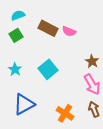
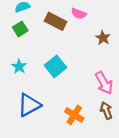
pink semicircle: (69, 31) -> (79, 14), moved
brown star: (92, 61) -> (103, 38), moved

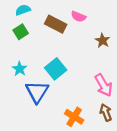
blue triangle: (29, 105) -> (37, 92), moved, turned -30

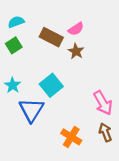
pink semicircle: (78, 16) -> (76, 29), turned -56
brown star: (102, 40) -> (76, 51), moved

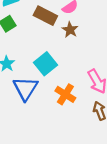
orange cross: (71, 137) -> (65, 94), moved

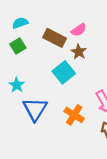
cyan square: (45, 64) -> (64, 72), moved

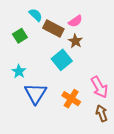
cyan semicircle: (20, 23) -> (36, 15), moved, turned 64

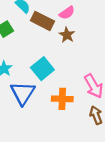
cyan square: (62, 60) -> (42, 69), moved
orange cross: (71, 99) -> (62, 99), turned -30

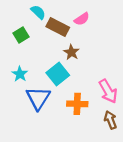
brown star: (67, 35) -> (71, 52), moved

